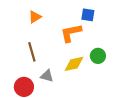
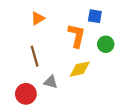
orange L-shape: (71, 33) -> (77, 36), turned 115
green circle: (98, 56) -> (106, 44), moved

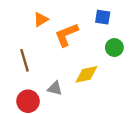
orange L-shape: (77, 36) -> (67, 35), moved, turned -125
brown line: (35, 56) -> (25, 60), moved

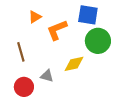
blue square: (103, 17) -> (88, 15), size x1.5
green circle: (114, 48) -> (98, 41), size x1.6

